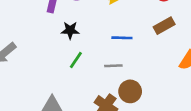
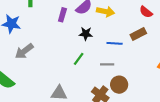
brown rectangle: (164, 26) -> (138, 34), moved
black star: (70, 30) -> (86, 34), moved

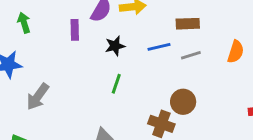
brown rectangle: (138, 34) -> (188, 24), turned 42
gray line: (107, 64) -> (191, 55), moved

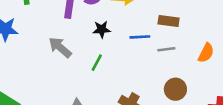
gray arrow: (38, 97) -> (60, 47), moved, turned 85
brown circle: (183, 102) -> (175, 89), moved

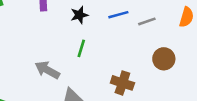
gray arrow: (60, 47) -> (47, 70), moved

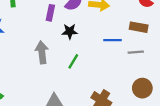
black star: (79, 15) -> (70, 31), moved
gray arrow: (47, 70) -> (42, 52), moved, turned 40

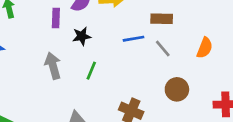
gray line: (136, 52) -> (163, 49), turned 63

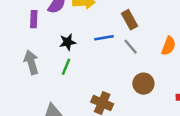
brown rectangle: (162, 19) -> (130, 20), turned 60
black star: (82, 36) -> (68, 42), moved

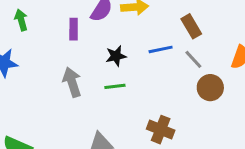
green line: (66, 67) -> (115, 86), turned 63
brown circle: (143, 84) -> (210, 88), moved

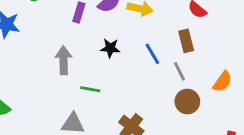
blue line: (161, 49) -> (152, 54), turned 55
green line: (115, 86) -> (90, 89), moved

